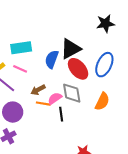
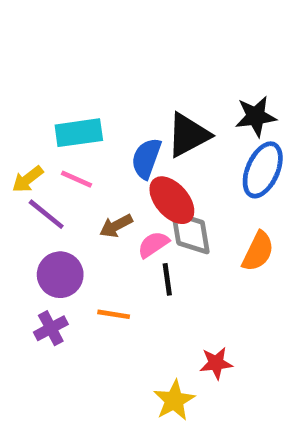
black star: (105, 24) -> (256, 116), moved
red ellipse: (78, 69) -> (172, 200), moved
orange line: (43, 104) -> (114, 314), moved

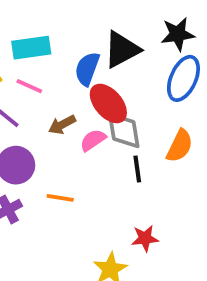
black line: (167, 279) -> (137, 169), moved

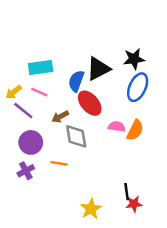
gray diamond: (124, 130) -> (76, 136), moved
pink semicircle: (93, 140) -> (117, 126), moved, turned 42
black line: (137, 169) -> (127, 192), moved
red star: (145, 238) -> (134, 204), moved

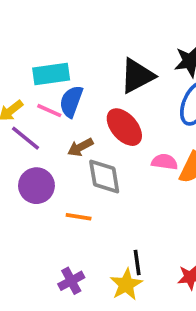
blue semicircle: (76, 81) -> (71, 101), moved
purple cross: (26, 171) -> (71, 281), moved
black line: (127, 192) -> (137, 262), moved

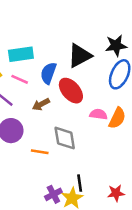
blue semicircle: (71, 101) -> (48, 73), moved
gray diamond: (104, 176) -> (65, 138), moved
purple cross: (71, 281) -> (53, 194), moved

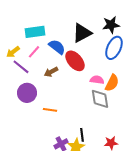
blue semicircle: (48, 73) -> (57, 47), turned 108
pink line: (20, 79) -> (34, 52), turned -72
gray diamond: (65, 138) -> (100, 99), moved

